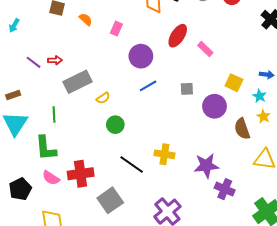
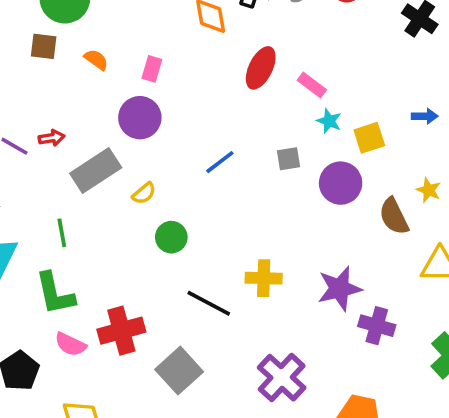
purple circle: (141, 56) -> (140, 118), moved
yellow square: (234, 83) -> (369, 138), turned -36
cyan star: (259, 96) -> (329, 121), moved

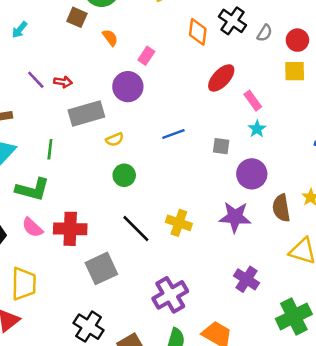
yellow square: (369, 138) -> (295, 71), moved
purple star: (339, 289) -> (235, 217), moved
green L-shape: (55, 294) -> (32, 189), turned -80

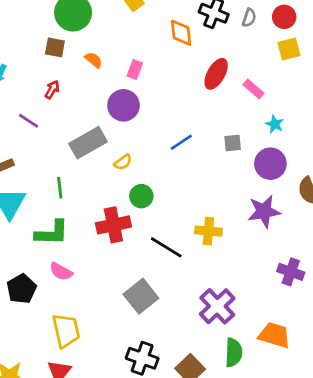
red arrow: (63, 82) -> (52, 90), moved, turned -54
cyan star: (257, 129) -> (275, 124), moved
red cross: (70, 229) -> (113, 225), moved

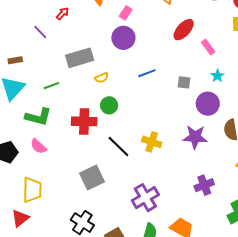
purple circle: (123, 105) -> (123, 38), moved
green line: (60, 188) -> (52, 86), turned 63
purple cross: (291, 272) -> (204, 185), turned 36

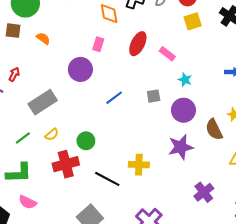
red arrow: (63, 13) -> (14, 74), moved
pink rectangle: (126, 13) -> (98, 44), moved
yellow semicircle: (102, 78) -> (52, 134), moved

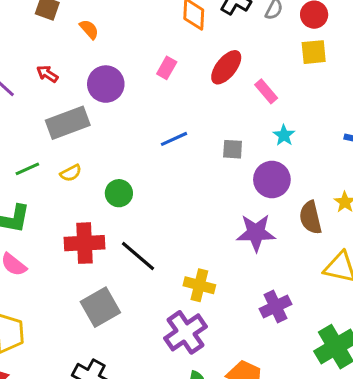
pink rectangle: (98, 44) -> (167, 68), moved
purple circle: (80, 69) -> (106, 84), moved
red arrow: (14, 74) -> (47, 74), moved, turned -96
red cross: (66, 164) -> (84, 243), moved
yellow cross: (139, 165) -> (199, 285), moved

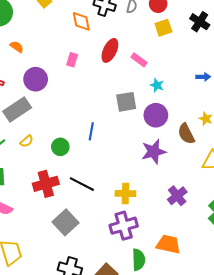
blue line: (174, 139) -> (91, 131), moved, turned -42
gray square: (233, 149) -> (126, 102), size x1.5
purple cross: (186, 332) -> (124, 226), turned 32

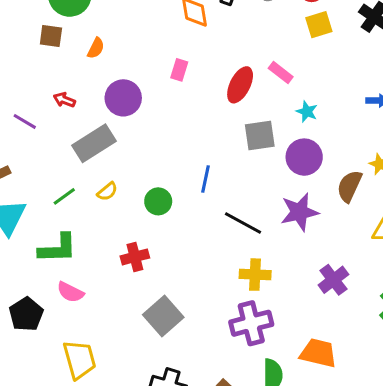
orange semicircle: (17, 47) -> (96, 48), turned 80
red ellipse: (110, 50) -> (240, 85), moved
brown semicircle: (186, 134) -> (349, 186), turned 50
red cross: (46, 184) -> (135, 257), size x0.7
black line: (82, 184) -> (243, 223), moved

